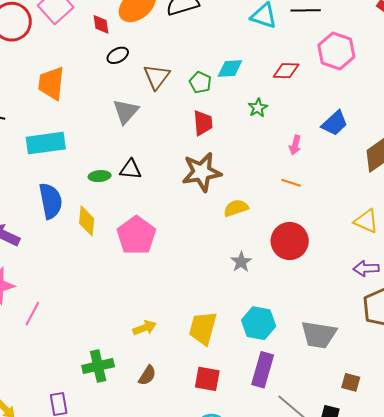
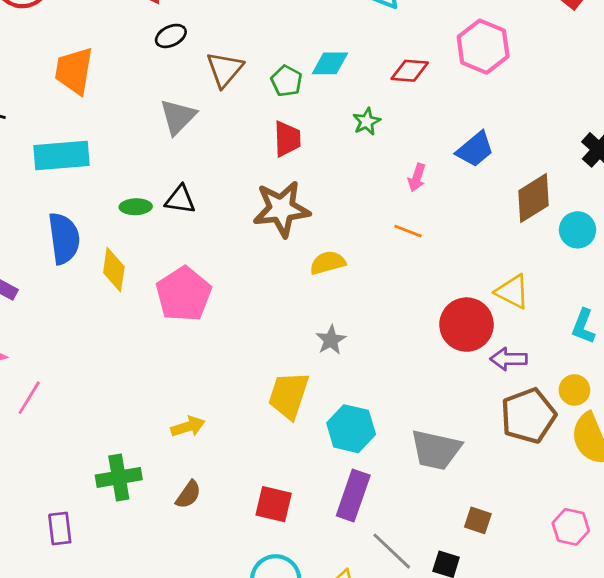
red circle: (290, 241) -> (467, 325), moved
yellow trapezoid: (203, 328) -> (289, 395), moved

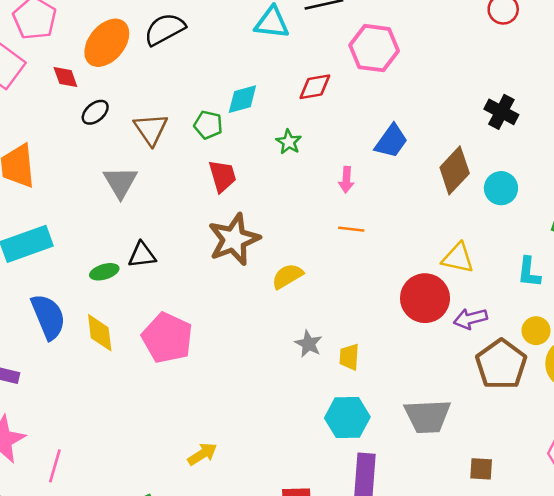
yellow trapezoid: (289, 395) -> (349, 357), moved, size x0.6

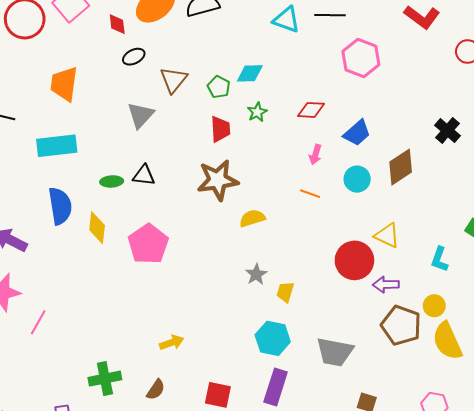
red diamond: (315, 87) -> (311, 110), moved
green star: (289, 142) -> (257, 112), moved
cyan circle: (501, 188) -> (357, 179), moved
brown pentagon: (501, 364) -> (401, 325), turned -30
yellow arrow: (202, 454) -> (172, 343), moved

